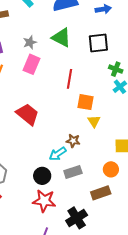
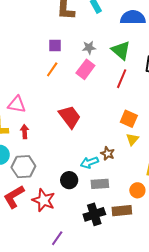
red line: (70, 79) -> (122, 79), moved
red star: (44, 201) -> (44, 200), moved
black cross: (77, 218) -> (94, 214), moved

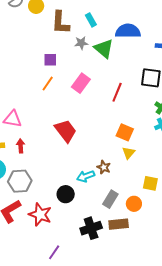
gray star: (89, 48) -> (81, 43), moved
green triangle: (121, 50) -> (104, 49), moved
gray rectangle: (100, 184) -> (110, 199), moved, turned -54

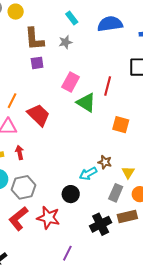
brown L-shape: (60, 23) -> (34, 39), moved
green triangle: (104, 49) -> (86, 103), moved
orange line: (48, 84) -> (12, 101), moved
red trapezoid: (66, 131) -> (38, 115), moved
yellow triangle: (128, 153) -> (128, 172), moved

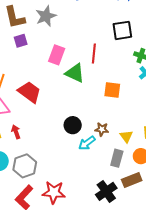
gray star: (65, 42) -> (46, 16), size x1.5
black circle: (71, 194) -> (73, 125), moved

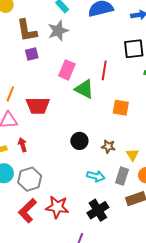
red trapezoid: (29, 92) -> (38, 106), turned 140
cyan arrow: (87, 143) -> (96, 176), moved, turned -132
black cross: (106, 191) -> (98, 210), moved

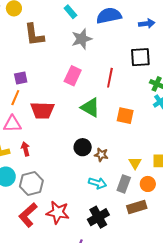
gray star: (58, 31) -> (82, 39), moved
purple square: (32, 54) -> (21, 78), moved
green triangle: (84, 89) -> (90, 107), moved
brown star: (108, 146) -> (101, 155), moved

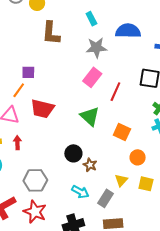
pink rectangle: (73, 76) -> (92, 77), moved
gray hexagon: (31, 184) -> (35, 180), moved
orange circle: (148, 184) -> (138, 157), moved

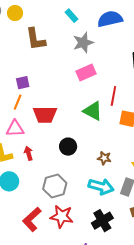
pink rectangle: (92, 77) -> (86, 72), turned 42
red line: (115, 92) -> (113, 96), moved
black circle: (73, 153) -> (68, 147), moved
cyan arrow: (80, 192) -> (101, 187), size x1.4

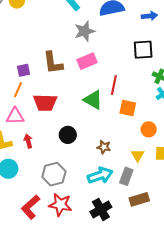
brown L-shape: (36, 39) -> (53, 63), moved
cyan arrow: (101, 187) -> (100, 175), turned -35

